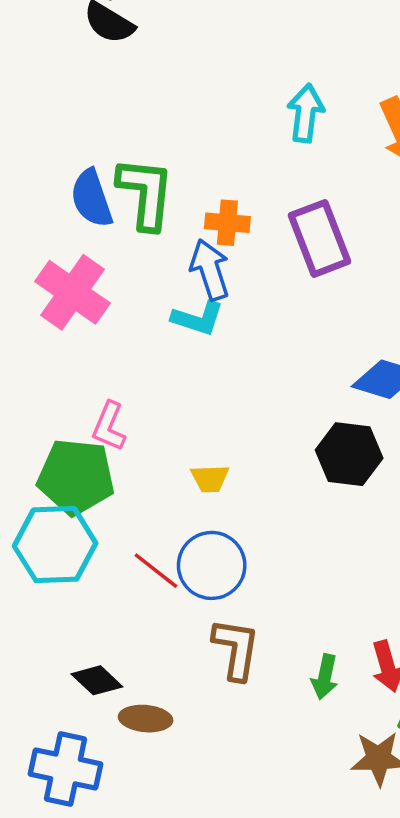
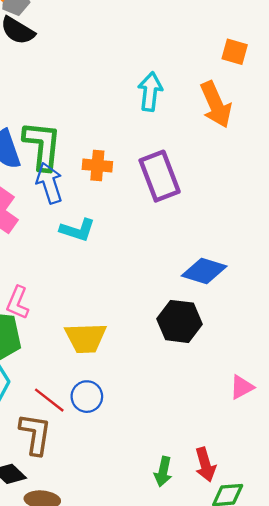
blue arrow: (210, 270) -> (49, 183), moved
yellow trapezoid: (210, 478) -> (86, 338), size x1.6
blue circle: (212, 565) -> (87, 397), size x0.7
brown L-shape: (236, 649) -> (35, 434), moved

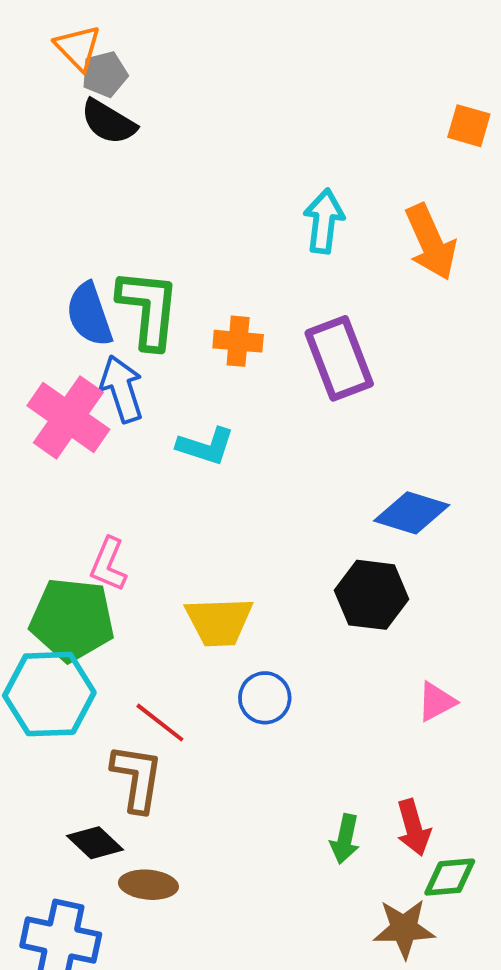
orange square: (235, 52) -> (469, 126), moved
blue arrow: (49, 183) -> (122, 389), moved
pink triangle: (242, 387) -> (436, 702), moved
blue circle: (87, 397) -> (265, 698), moved

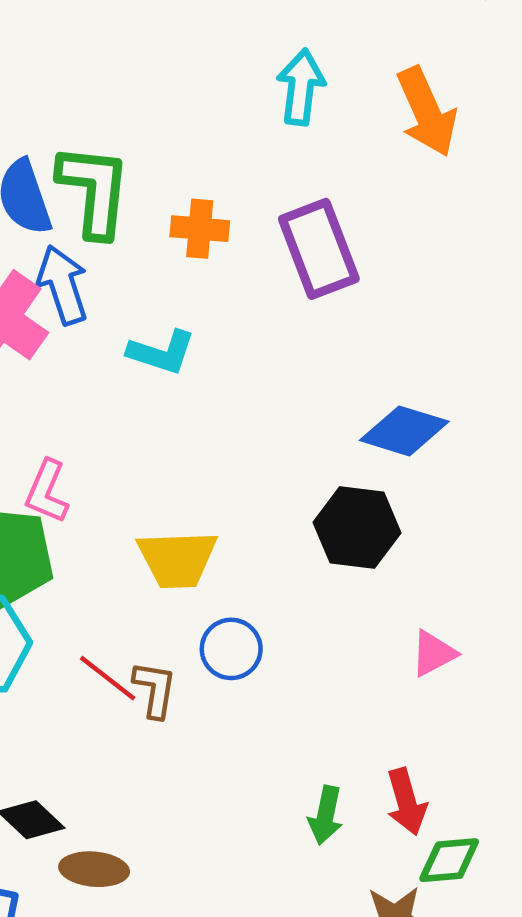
brown L-shape: (137, 778) -> (155, 689), moved, size x0.7

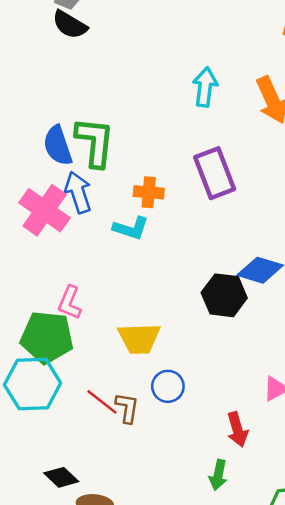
orange cross: (200, 229) -> (149, 192), moved
black hexagon: (357, 528) -> (224, 295), moved
red arrow: (406, 802) -> (237, 429), moved

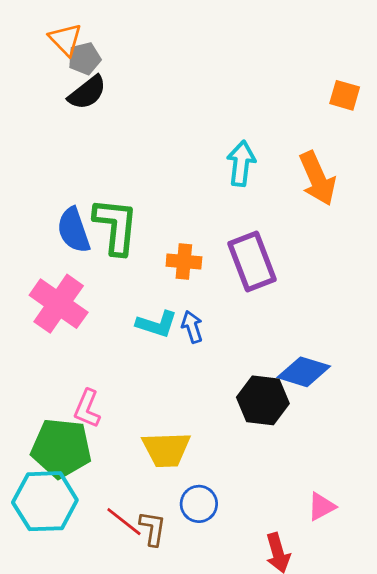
black semicircle: (70, 25) -> (87, 93), turned -69
blue arrow: (78, 192) -> (192, 327), moved, size x0.7
orange cross: (149, 192) -> (184, 261), moved

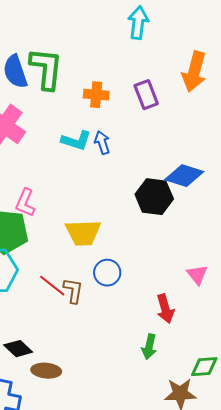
orange arrow: (317, 178) -> (194, 72), moved, turned 39
purple rectangle: (252, 261) -> (146, 95), size x0.7
pink triangle: (321, 507) -> (197, 275), turned -40

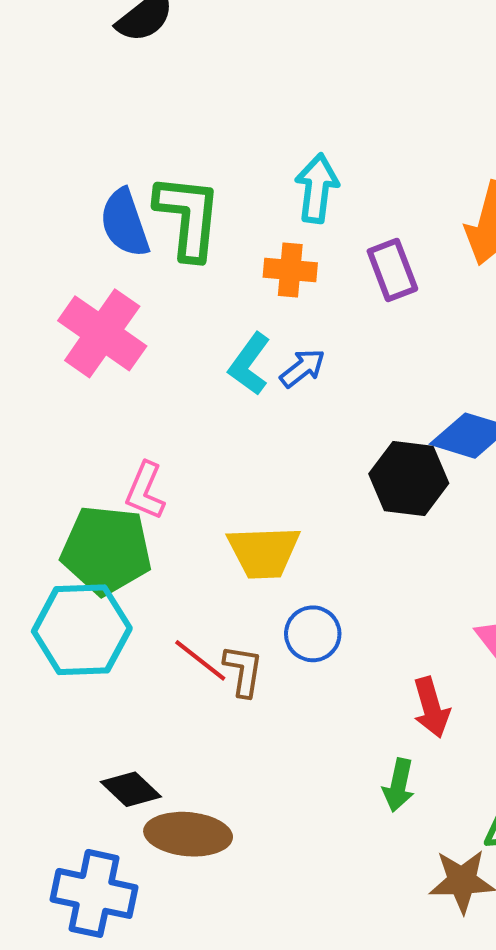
cyan arrow: (138, 23) -> (317, 188), moved
cyan L-shape: (76, 141) -> (249, 364), turned 108
blue arrow: (102, 143) -> (303, 368), turned 70
brown ellipse: (46, 371) -> (188, 834), size x1.4

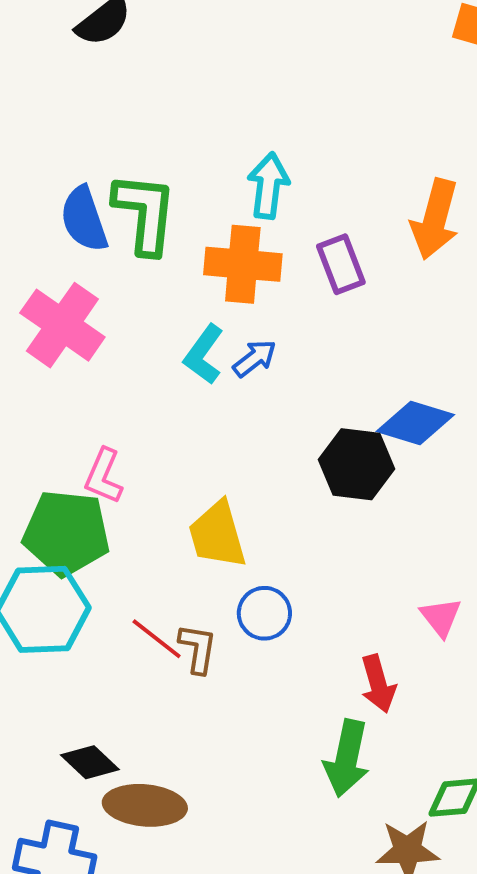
orange cross: (290, 270) -> (243, 264), size x1.5
yellow trapezoid: (264, 552) -> (217, 535), turned 76
green arrow: (399, 785) -> (347, 758), size x1.5

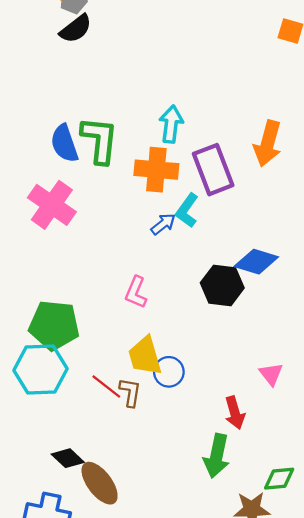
purple rectangle: (341, 264) -> (213, 170), size x1.5
cyan L-shape: (204, 354) -> (187, 210), moved
pink L-shape: (104, 476) -> (136, 292), moved
yellow trapezoid: (217, 535) -> (145, 356), moved
brown ellipse: (145, 805) -> (100, 483), turned 48

